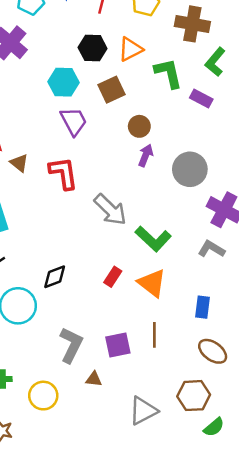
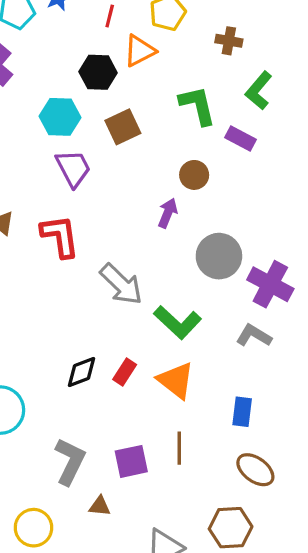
brown cross: (192, 24) -> (229, 41), size x0.6
orange triangle: (130, 49) -> (139, 51), moved
brown circle: (139, 126) -> (194, 175), moved
gray circle: (190, 169) -> (219, 256), moved
black diamond: (55, 277) -> (82, 372), moved

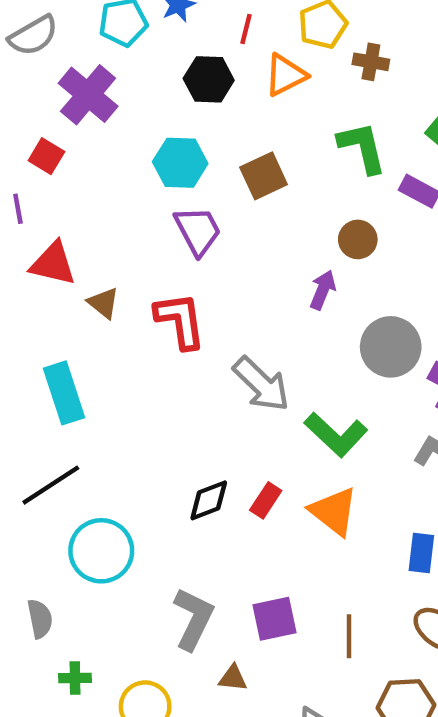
brown cross: (229, 41) -> (371, 62), moved
black hexagon: (98, 72) -> (209, 79), moved
brown line: (179, 448) -> (349, 636), moved

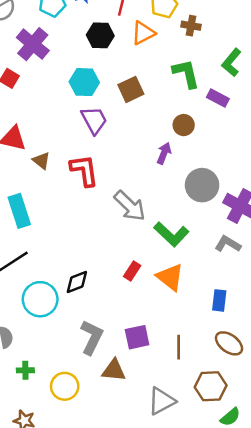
black diamond: (209, 500) -> (77, 282), moved
brown triangle: (233, 678) -> (114, 370), size x1.5

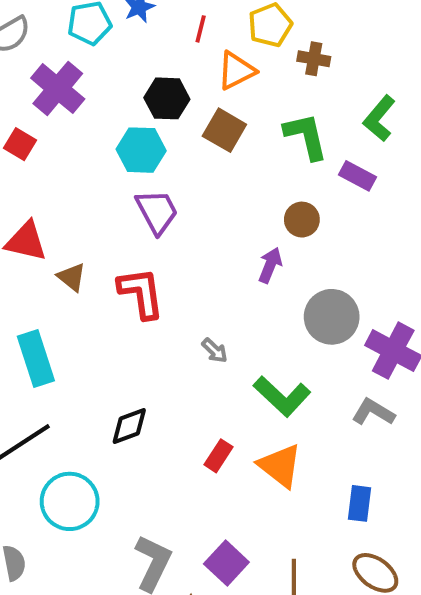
black hexagon: (100, 35) -> (167, 98), moved
brown square: (131, 89) -> (224, 130), moved, turned -35
gray arrow: (130, 206) -> (215, 351), size x0.5
black diamond: (77, 282) -> (129, 426), moved
purple square: (137, 337) -> (226, 563), turned -35

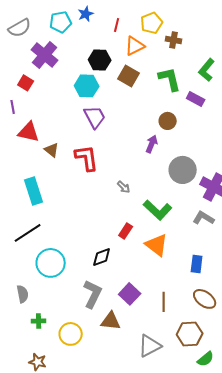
black diamond: (129, 426) -> (102, 257), moved
red rectangle: (218, 456) -> (126, 231), moved

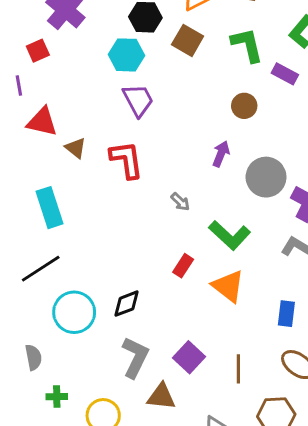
red square: (26, 83) -> (38, 51), turned 35
purple arrow: (152, 144) -> (221, 154), moved
black diamond: (102, 257) -> (126, 304), moved

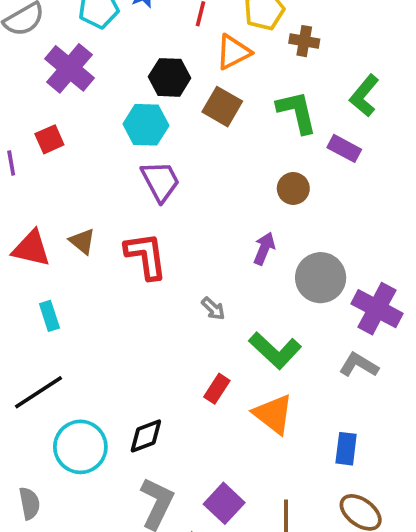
red square: (38, 51) -> (49, 139), moved
red triangle: (42, 122) -> (31, 249), moved
cyan rectangle: (49, 208) -> (49, 316), size x0.6

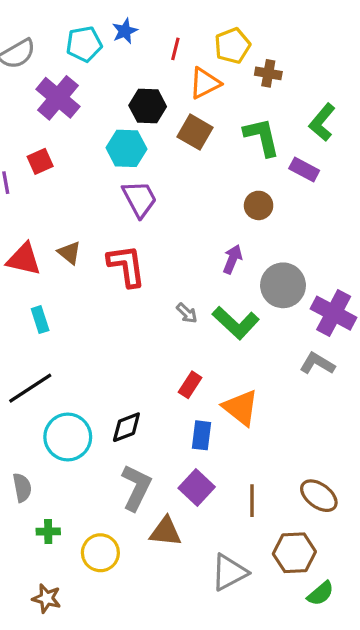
green L-shape: (275, 350) -> (236, 323), moved
blue rectangle: (346, 449) -> (201, 435), moved

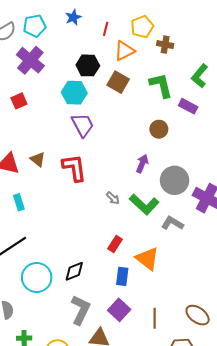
cyan pentagon: (84, 44) -> (35, 26), moved
gray L-shape: (317, 364) -> (172, 223), moved

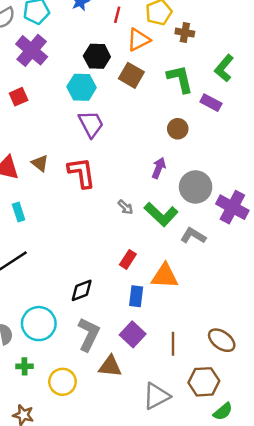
orange triangle: (147, 259) -> (165, 276), turned -35
cyan circle: (37, 277) -> (39, 324), moved

